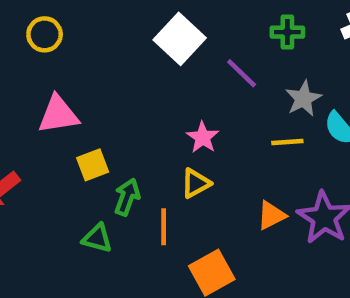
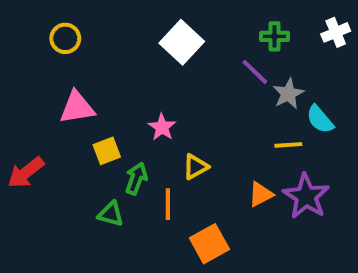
purple line: (242, 73) -> (255, 72), moved
pink star: (203, 137) -> (162, 127), moved
yellow line: (287, 142) -> (288, 145), moved

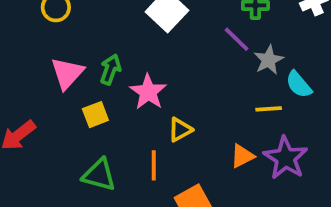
pink triangle: (77, 107) -> (67, 73), turned -39
pink star: (162, 127) -> (148, 92), size x1.4
green arrow: (136, 179) -> (110, 69), moved
green triangle: (111, 214) -> (99, 175), size x1.4

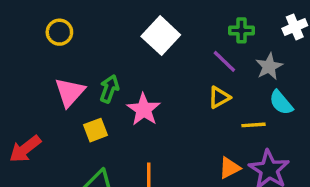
gray star: (269, 60) -> (269, 66), moved
yellow triangle: (180, 130) -> (219, 97), moved

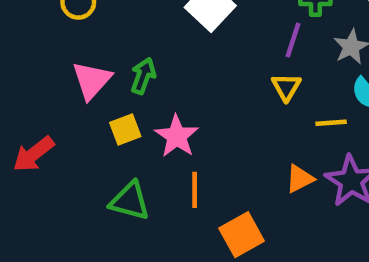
purple line: (224, 61) -> (293, 40), turned 64
yellow triangle: (219, 97) -> (286, 87), turned -30
pink star: (144, 109) -> (177, 136), moved

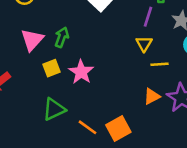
yellow line: (331, 123) -> (160, 64), moved
orange line: (195, 190) -> (87, 127), moved, turned -54
green triangle: (130, 201) -> (54, 109), turned -40

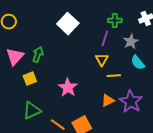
pink star: (81, 72) -> (68, 88), moved

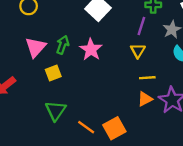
yellow line: (114, 76) -> (147, 78), moved
pink star: (68, 88) -> (91, 50), moved
green triangle: (32, 111) -> (56, 111), turned -30

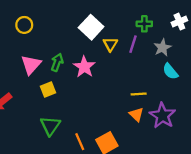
yellow triangle: (138, 51) -> (110, 44), moved
orange triangle: (145, 99) -> (136, 114), turned -49
orange line: (86, 127) -> (80, 142), turned 30

